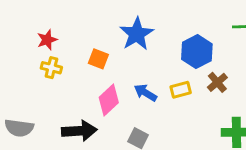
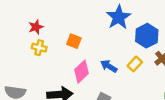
blue star: (137, 34) -> (119, 17), moved
yellow rectangle: (181, 90) -> (135, 64), turned -32

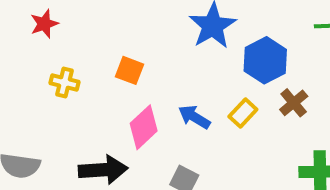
red star: (36, 27) -> (44, 24), moved

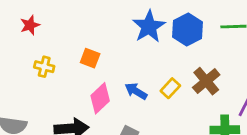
blue hexagon: (265, 60) -> (188, 29), moved
brown cross: (294, 103) -> (206, 81), size x1.4

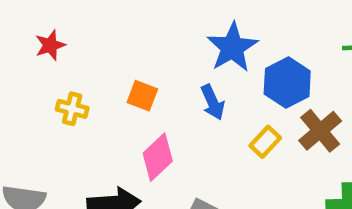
blue hexagon: (188, 29) -> (287, 82), moved
blue arrow: (136, 91) -> (213, 102), moved, turned -145

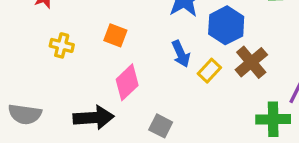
blue arrow: (213, 102) -> (181, 54), moved

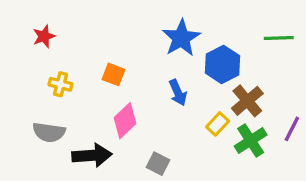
yellow rectangle: (209, 71) -> (218, 124), moved
gray semicircle: (25, 114) -> (49, 132), moved
green cross: (273, 119) -> (251, 141), moved, turned -32

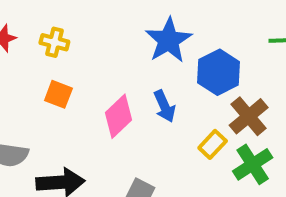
orange square: (113, 74) -> (58, 94), moved
yellow cross: (61, 84) -> (54, 42), moved
pink diamond: (125, 121) -> (119, 116), moved

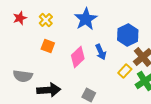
blue star: (169, 40) -> (86, 19), moved
yellow cross: (54, 42) -> (46, 20), turned 32

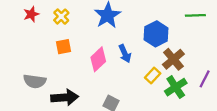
orange square: (48, 46) -> (64, 47), turned -32

